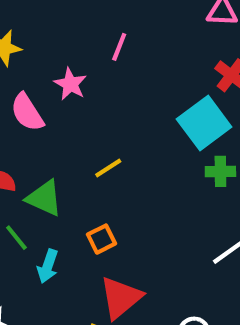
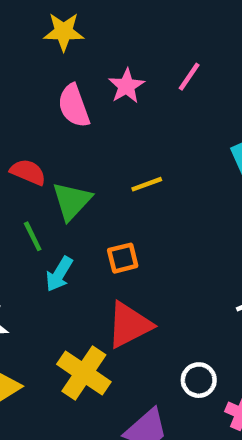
pink line: (119, 47) -> (189, 77), moved
green triangle: (44, 198) -> (72, 201), turned 36

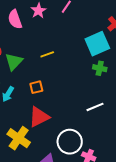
white circle: (199, 380) -> (70, 142), size x1.6

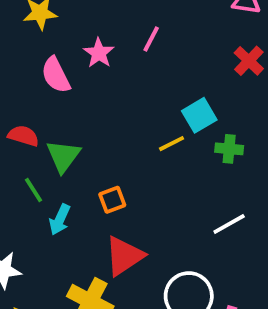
cyan square: (97, 44) -> (199, 115), moved, size x0.7
yellow line: (47, 54) -> (172, 144), moved

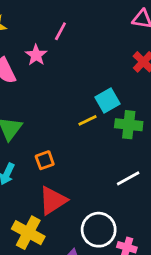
pink line: (151, 39) -> (60, 31), moved
green cross: (229, 149) -> (129, 125), size x1.4

